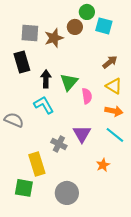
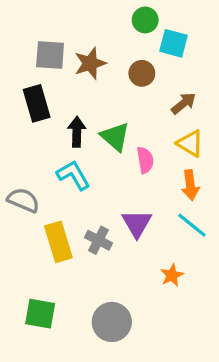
brown circle: (75, 27) -> (142, 73), moved
green triangle: (69, 82) -> (115, 137), turned -30
orange arrow: (114, 111) -> (190, 185), turned 72
yellow rectangle: (37, 164) -> (58, 242), moved

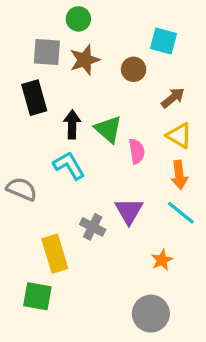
green circle: (145, 20) -> (78, 19), moved
yellow rectangle: (58, 242) -> (55, 254), moved
gray circle: (112, 322) -> (151, 314), moved

